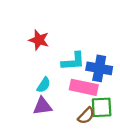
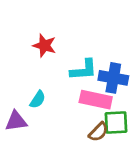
cyan semicircle: (44, 85) -> (38, 100), moved
purple triangle: (42, 106) -> (16, 121), moved

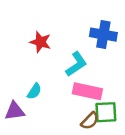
cyan L-shape: (84, 70) -> (76, 64), turned -30
blue cross: (113, 78) -> (103, 35), moved

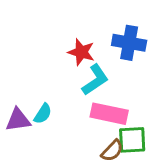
red star: (40, 42) -> (81, 52), moved
purple triangle: (15, 111) -> (18, 120), moved

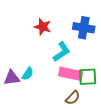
red star: (81, 52) -> (43, 27), moved
green square: (132, 140) -> (88, 77), moved

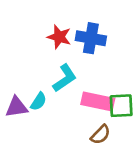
blue cross: (84, 28) -> (91, 38), moved
cyan L-shape: (62, 52) -> (65, 78), moved

